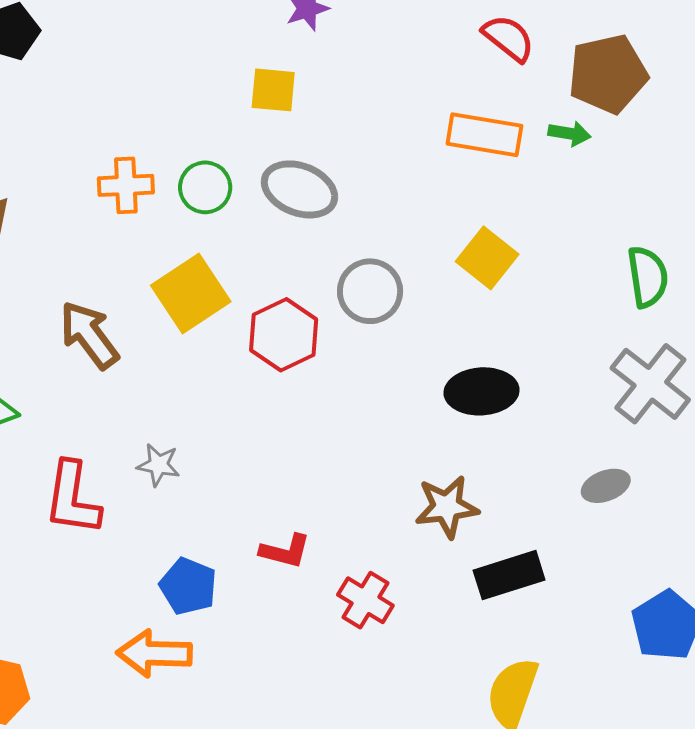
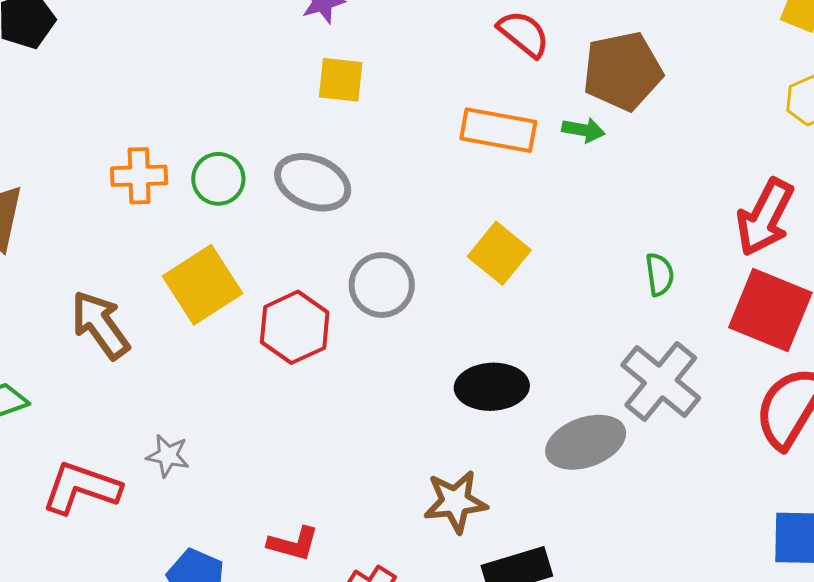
yellow square: (273, 90) -> (341, 80), moved
green semicircle: (648, 277) -> (660, 274), size x0.7
gray ellipse: (606, 486) -> (586, 442), moved, size x1.6
red L-shape: (72, 498) -> (81, 488), turned 100

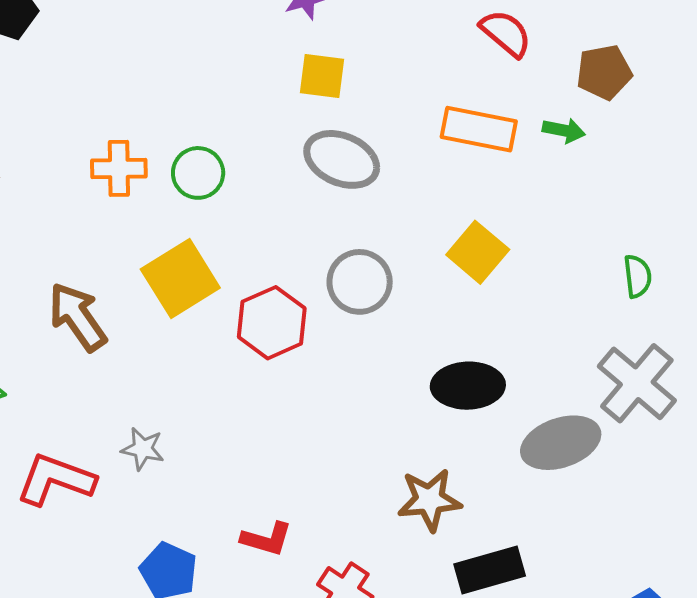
brown pentagon: (623, 71) -> (604, 72), size x0.7
gray ellipse: (313, 182) -> (342, 159), moved

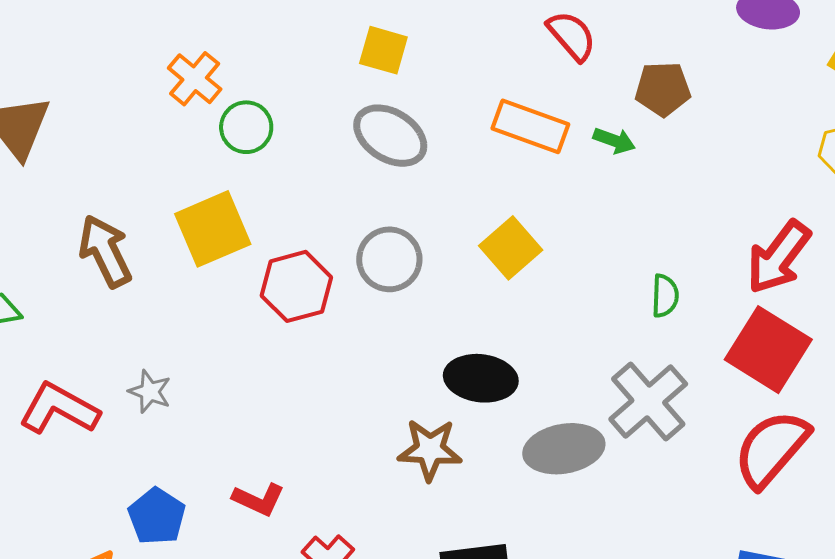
orange cross: (119, 168) -> (195, 79), moved, turned 32
brown star: (429, 500) -> (430, 450), moved

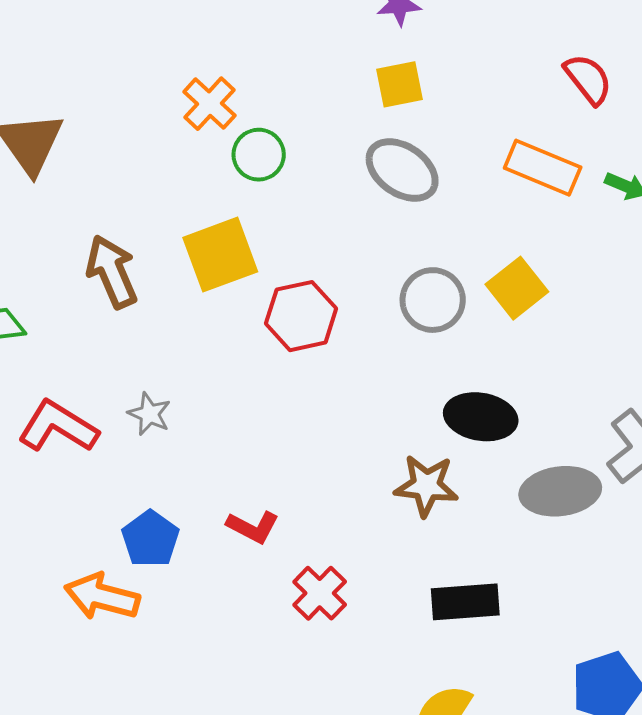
yellow square: (383, 50) -> (399, 84), turned -30
gray circle: (389, 259) -> (433, 300), moved

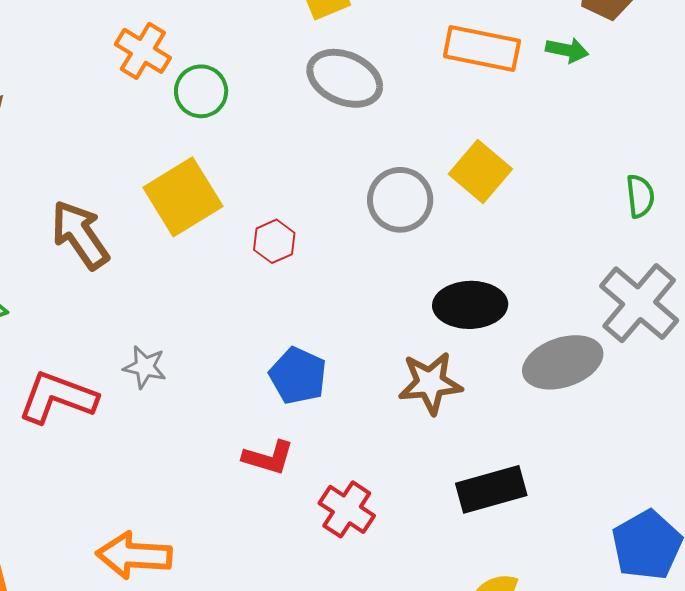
red hexagon: (301, 316) -> (274, 241), size x0.6
blue pentagon: (150, 539) -> (298, 376), moved

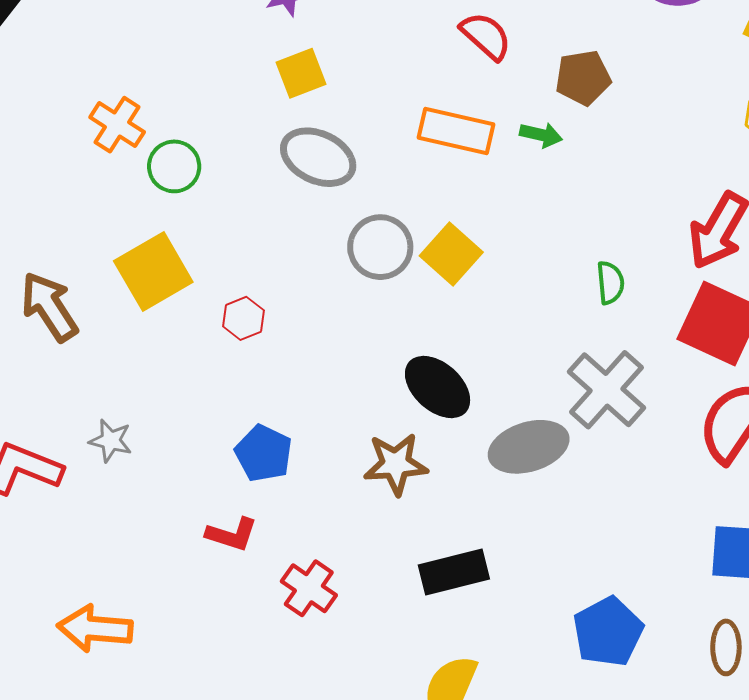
gray circle: (400, 200) -> (380, 247), moved
black ellipse: (470, 305) -> (438, 387), turned 42

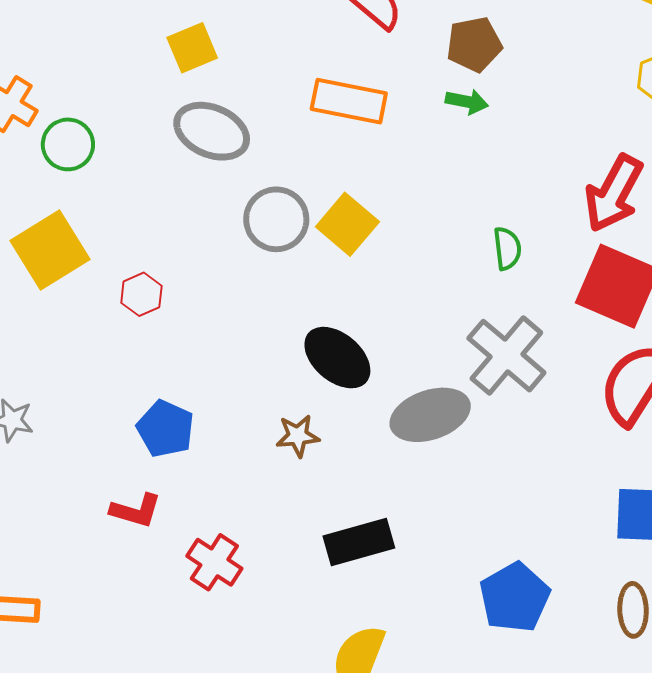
green arrow: (541, 135) -> (467, 102), moved
brown star: (396, 464) -> (298, 436), size x0.7

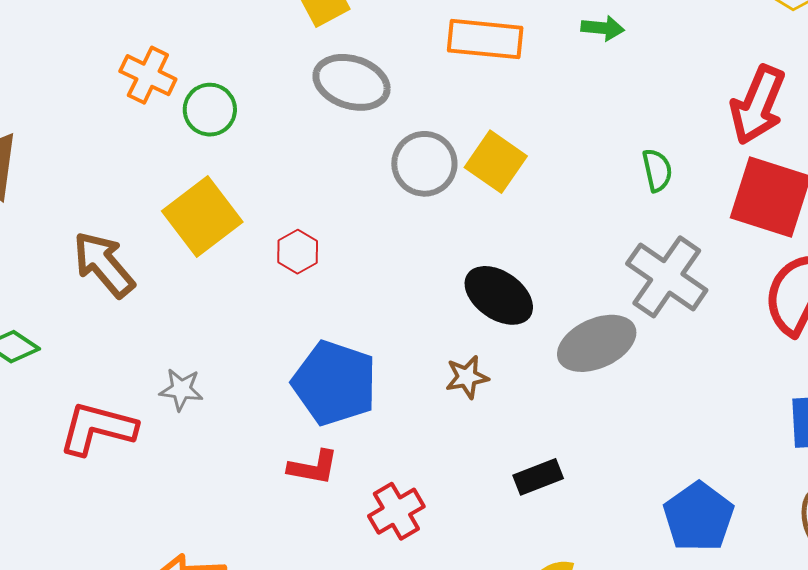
blue pentagon: (165, 429) -> (335, 383), size x1.5
black rectangle: (359, 542) -> (538, 477), size x0.7
red cross: (214, 562) -> (396, 511), turned 32

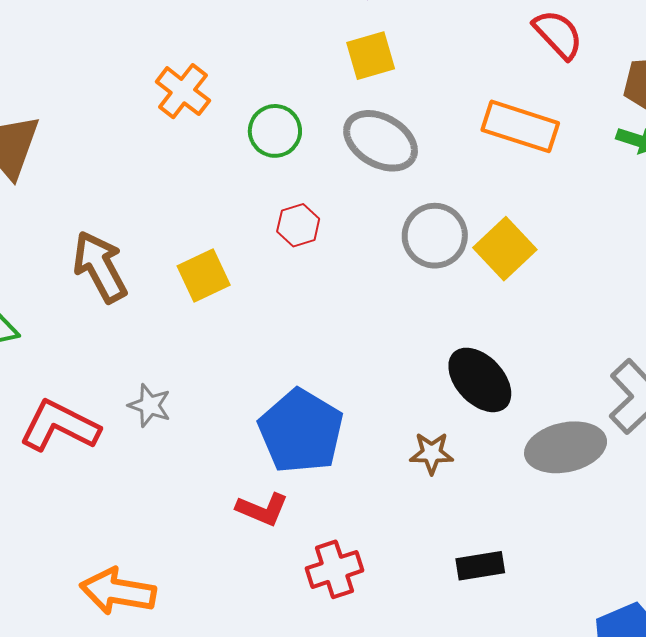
green circle: (210, 110) -> (275, 131), moved
yellow square: (202, 216) -> (204, 275), moved, size x0.7
red hexagon: (298, 252) -> (298, 225), moved

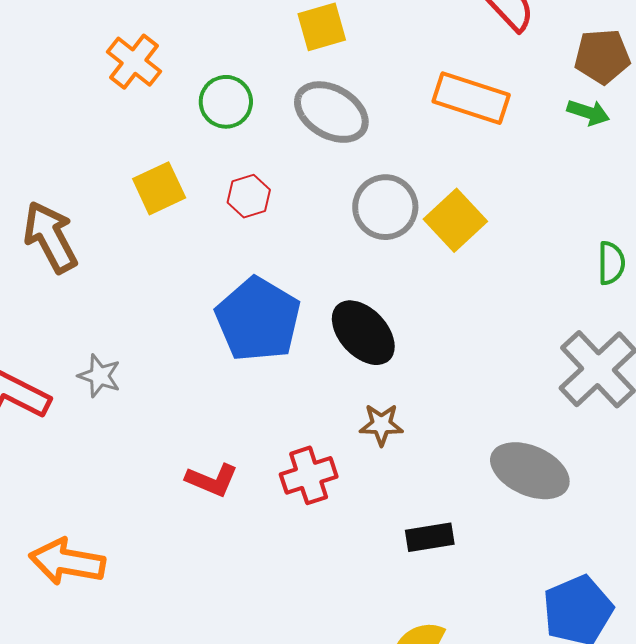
yellow square: (204, 275) -> (159, 188), moved
black ellipse: (480, 380) -> (363, 333), moved
blue pentagon: (301, 431) -> (258, 319), moved
gray ellipse: (566, 447) -> (530, 471), moved, turned 36
red cross: (334, 569) -> (309, 475), moved

